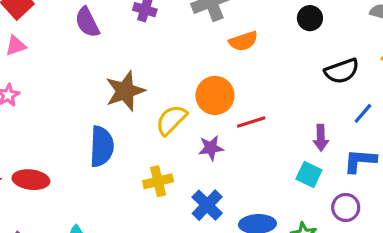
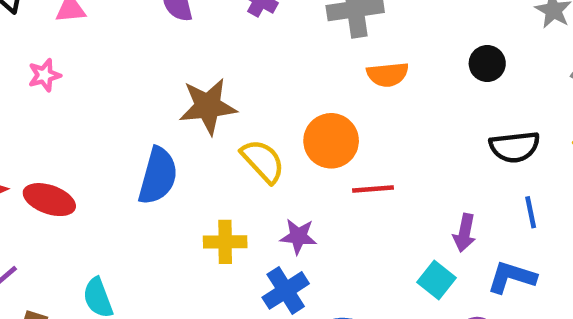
blue line: (363, 113) -> (531, 212), turned -65
yellow semicircle: (171, 120) -> (263, 161), turned 80
purple star: (211, 148) -> (298, 236), moved

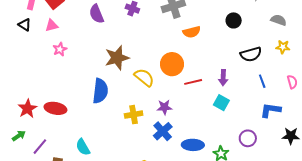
pink star: (44, 75) -> (60, 49), moved
purple arrow: (465, 233) -> (223, 78), moved
blue L-shape: (512, 277) -> (270, 110), moved
cyan square: (437, 280) -> (221, 103), moved

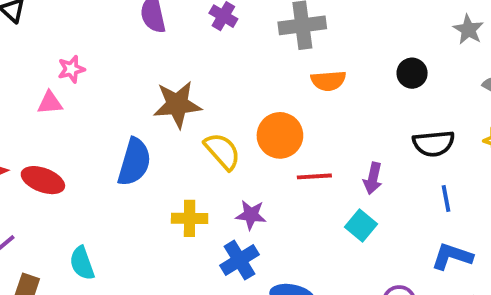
pink triangle: (52, 25) -> (50, 103), moved

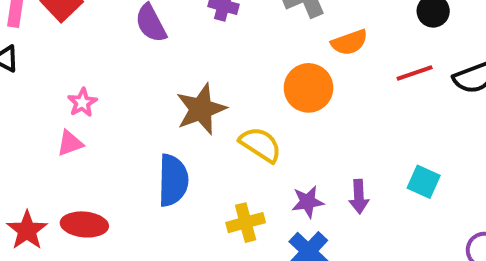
orange circle: (280, 135) -> (309, 88), moved
red line: (314, 176) -> (415, 73), moved
purple arrow: (373, 178) -> (359, 197), moved

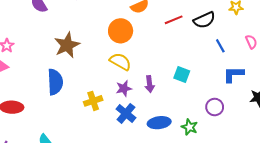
yellow semicircle: (260, 145) -> (120, 62), moved

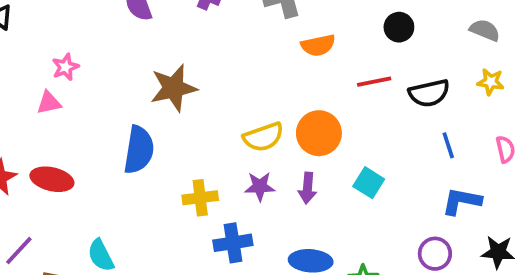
orange circle: (121, 31) -> (319, 133), moved
yellow semicircle: (120, 62) -> (263, 137), turned 120
purple circle: (215, 107) -> (435, 254), moved
blue cross: (126, 113) -> (233, 243), moved, turned 30

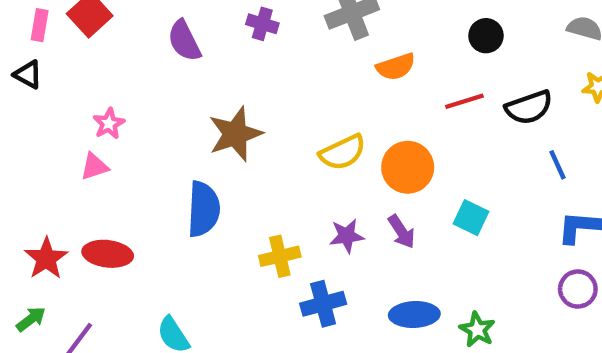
yellow semicircle: (263, 137) -> (343, 152), moved
purple arrow: (307, 188) -> (401, 232), turned -32
purple circle: (435, 254) -> (578, 289), moved

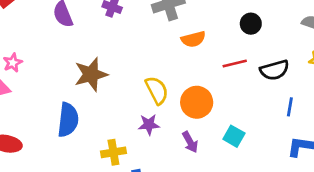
yellow semicircle: (343, 152) -> (157, 90), turned -96
blue line: (557, 165) -> (290, 107), turned 30
purple star: (347, 236) -> (149, 125), moved

